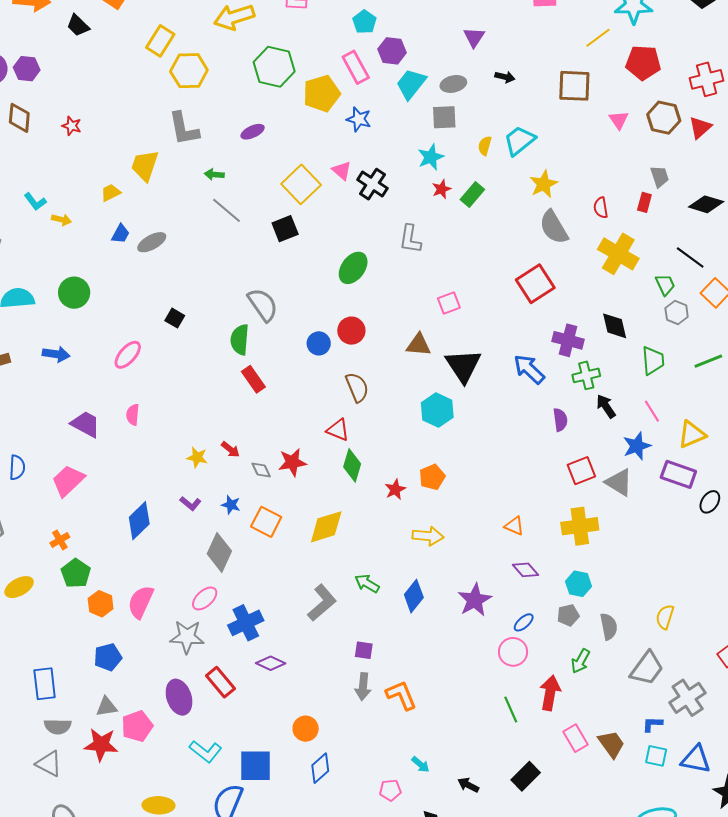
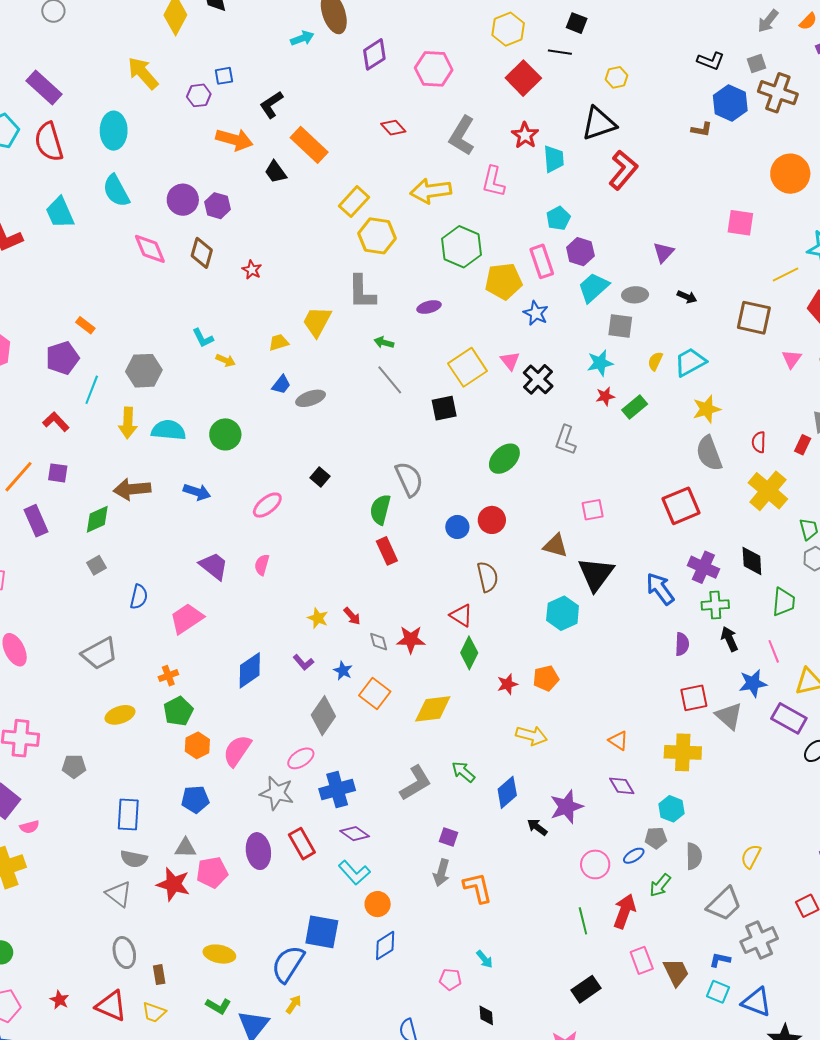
blue ellipse: (524, 622) -> (634, 856), moved
cyan L-shape: (206, 751) -> (354, 873), moved
black arrow: (468, 785) -> (537, 827), moved

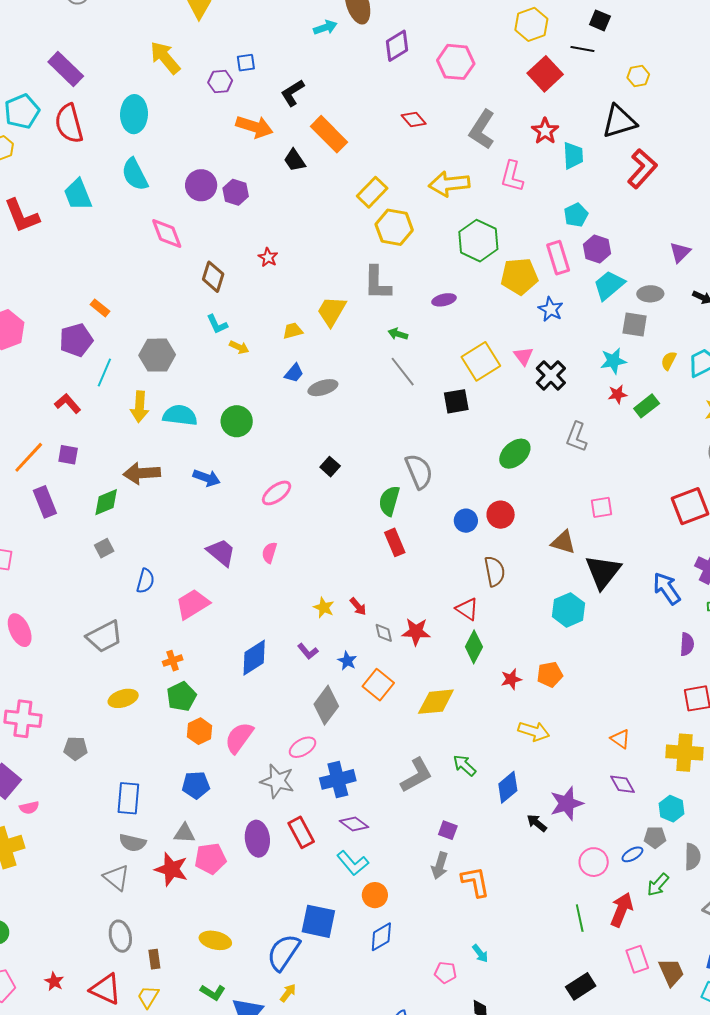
brown diamond: (202, 253) -> (213, 277), moved
yellow trapezoid: (154, 1012) -> (148, 997), turned 100

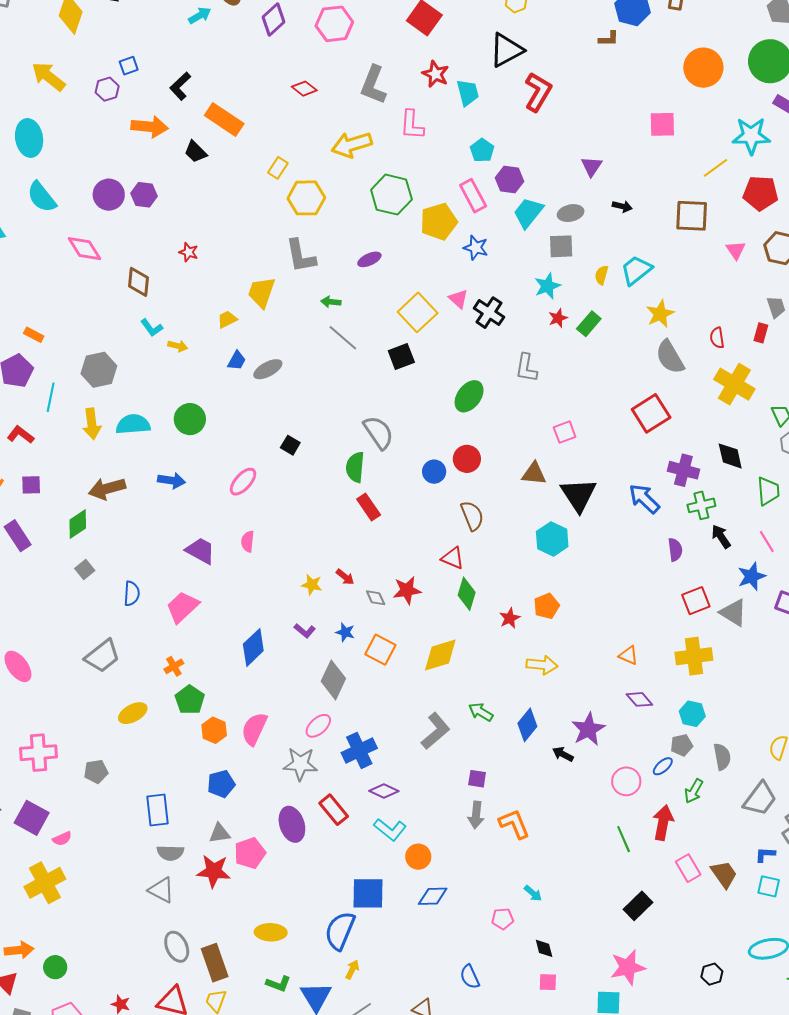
yellow rectangle: (372, 192) -> (278, 168), size x0.7
blue diamond: (381, 937) -> (433, 896), turned 40
brown rectangle: (154, 959) -> (215, 963), size x1.8

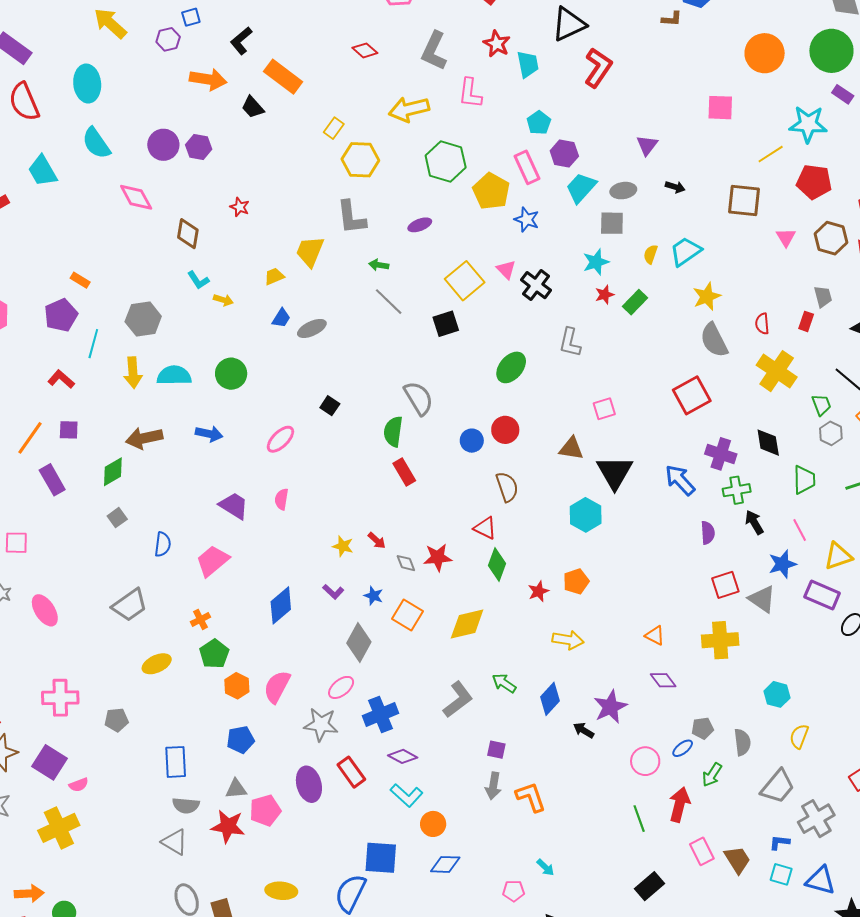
yellow pentagon: (439, 222) -> (491, 191), turned -30
cyan hexagon: (692, 714) -> (777, 694), moved

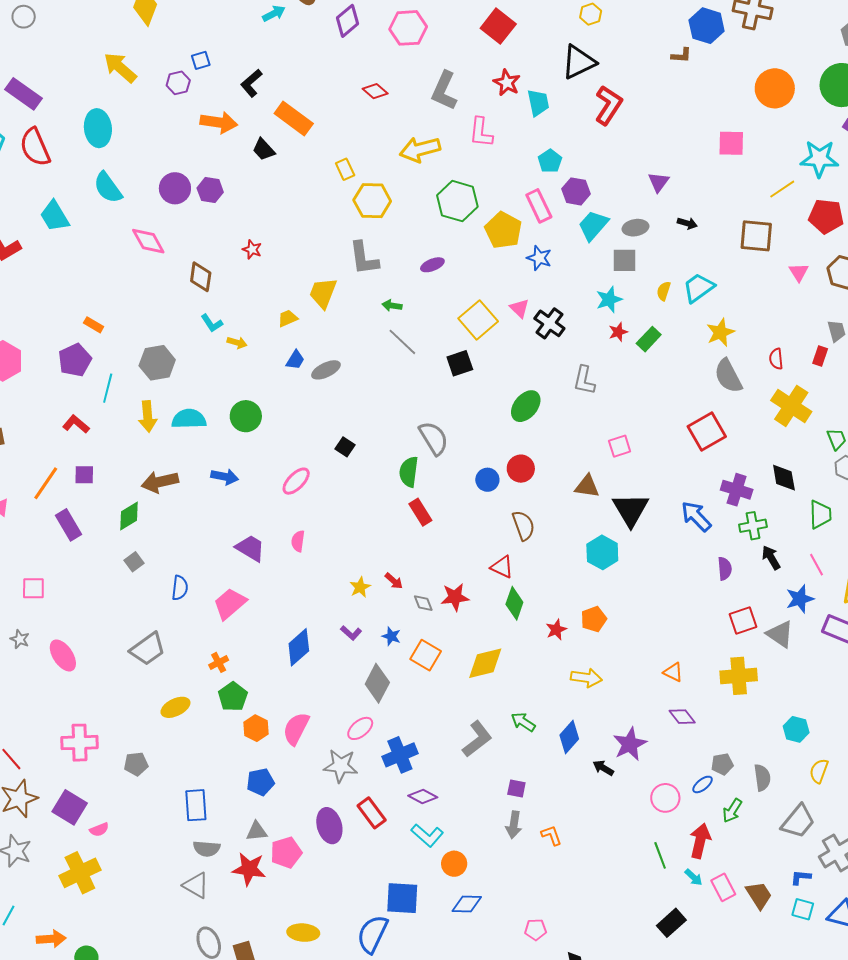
yellow rectangle: (334, 128) -> (345, 169), turned -60
yellow star: (343, 546) -> (360, 587), turned 30
orange L-shape: (531, 797) -> (551, 835), size x0.7
cyan arrow: (545, 867) -> (693, 877), moved

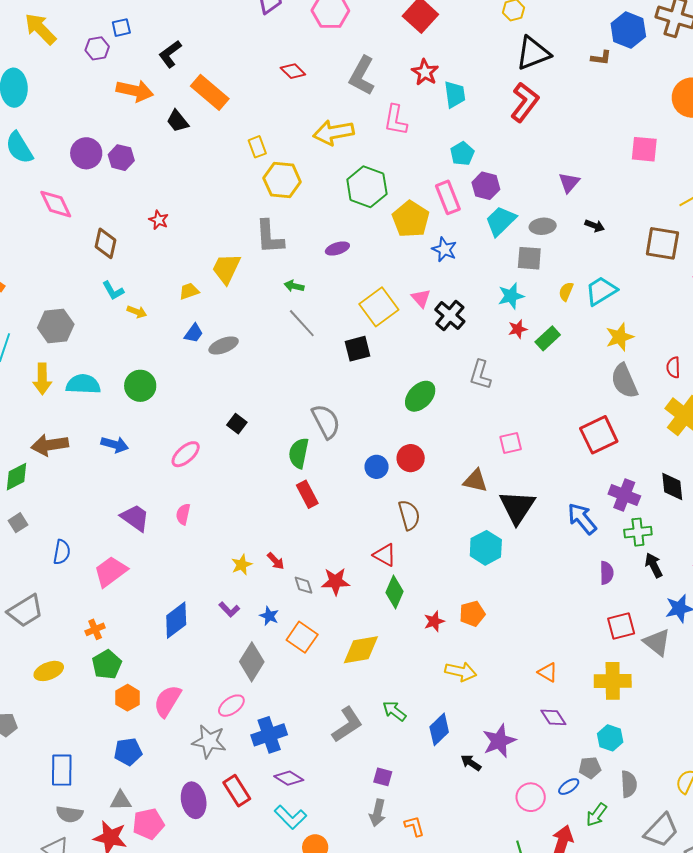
black triangle: (579, 62) -> (533, 53), moved
cyan hexagon: (796, 729) -> (610, 738), moved

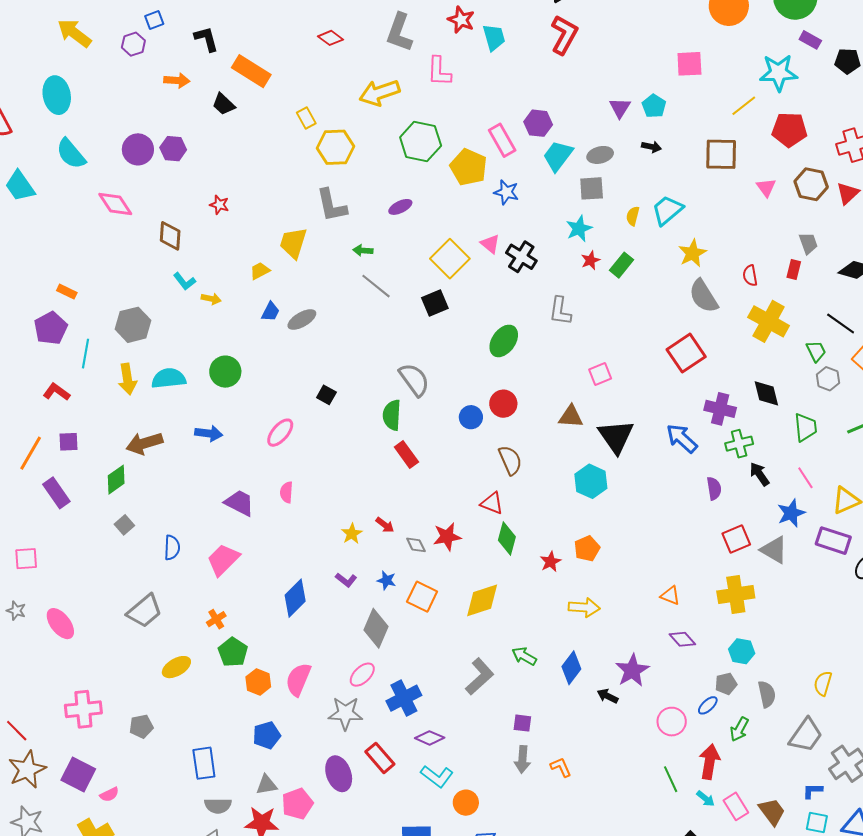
black L-shape: (170, 54) -> (206, 39), turned 120
orange arrow: (135, 91) -> (177, 80), size x0.7
cyan pentagon: (462, 154) -> (654, 106), moved

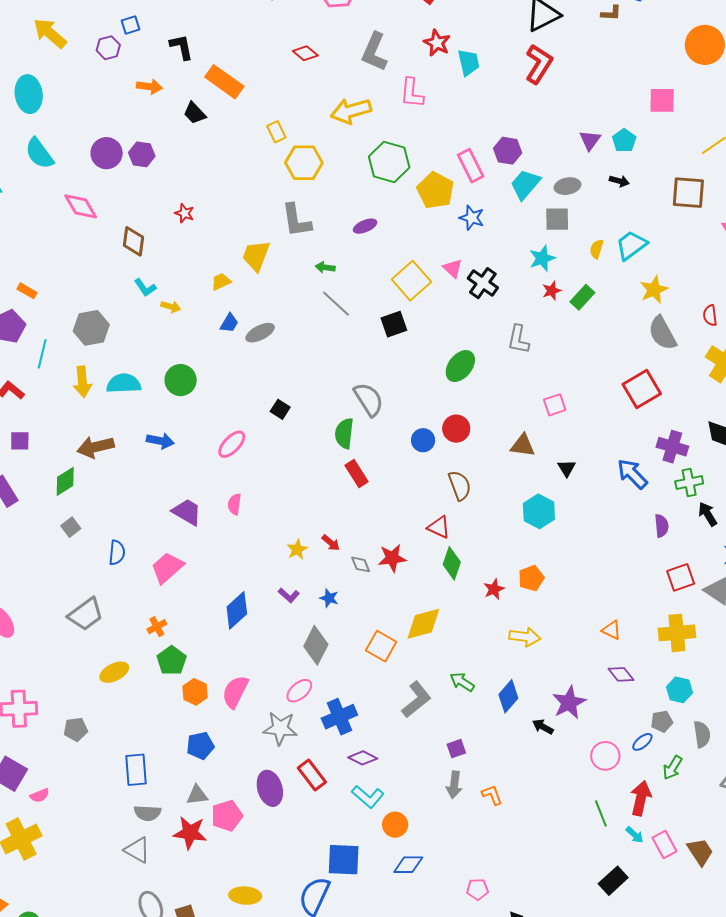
black triangle: (616, 436) -> (567, 468), size x0.5
orange square: (422, 597) -> (381, 646), moved
purple square: (522, 723) -> (456, 749), turned -30

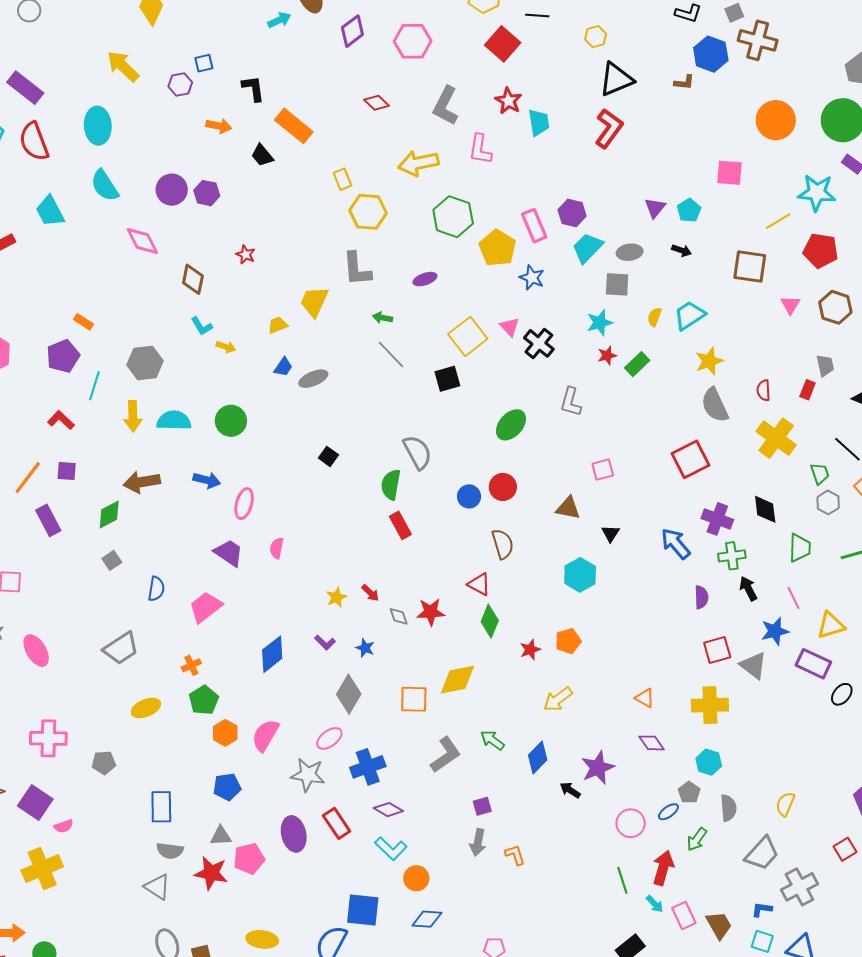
pink ellipse: (232, 444) -> (244, 504), moved, turned -32
yellow arrow: (525, 637) -> (558, 699), turned 132
orange square: (381, 646) -> (414, 699), turned -32
gray pentagon: (662, 721) -> (689, 792), turned -30

